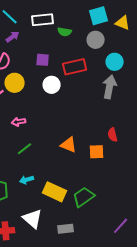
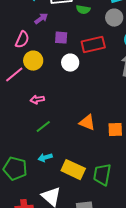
purple arrow: (13, 37) -> (41, 19), moved
green trapezoid: (84, 197) -> (102, 175), turned -45

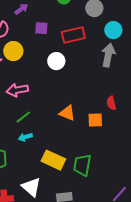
white circle: (70, 63) -> (56, 61), moved
pink arrow: (37, 100) -> (17, 90), size x1.5
cyan arrow: (45, 158) -> (25, 137), moved

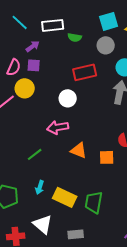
purple square: (41, 28) -> (34, 65), moved
pink arrow: (17, 90) -> (58, 127), moved
cyan arrow: (25, 137) -> (40, 187), moved, turned -56

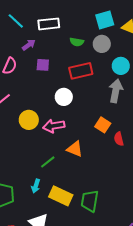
green semicircle: (75, 37) -> (77, 42), moved
purple square: (34, 65) -> (43, 65), moved
yellow circle: (25, 88) -> (29, 120), moved
green line: (35, 154) -> (48, 162), moved
orange square: (107, 157) -> (103, 125), moved, turned 35

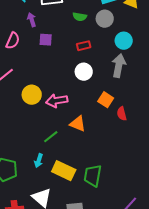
purple arrow: (29, 45) -> (32, 20), turned -72
red rectangle: (81, 71) -> (84, 46), size x0.6
white circle: (64, 97) -> (84, 72), moved

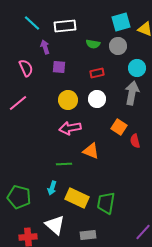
pink semicircle: (13, 41) -> (26, 68), turned -48
yellow circle: (32, 95) -> (68, 100), moved
green line: (51, 137) -> (64, 164), turned 35

